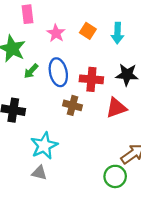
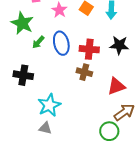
brown cross: (73, 105) -> (84, 72), moved
red triangle: (116, 108) -> (116, 86), moved

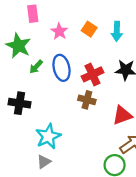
red cross: (89, 49) -> (92, 74), turned -30
gray triangle: (45, 128) -> (44, 162), turned -48

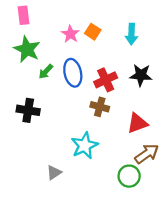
pink rectangle: (33, 14) -> (23, 15), moved
orange square: (89, 29) -> (93, 32), moved
cyan star: (48, 136) -> (85, 146), moved

